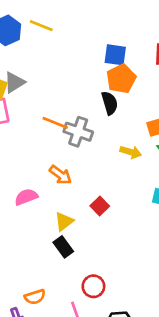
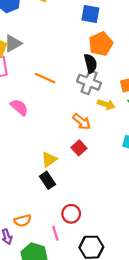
blue square: (115, 55) -> (90, 14), moved
gray cross: (78, 132) -> (89, 82), moved
orange arrow: (60, 175) -> (82, 122), moved
pink semicircle: (26, 197) -> (19, 107), moved, turned 60

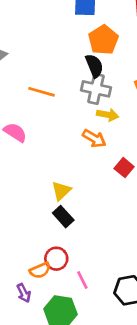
yellow arrow: (106, 104) -> (108, 115), moved
red square: (79, 148) -> (124, 168), moved
red circle: (71, 214) -> (56, 259), moved

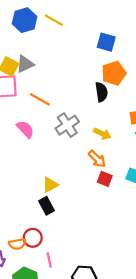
gray cross: (96, 89) -> (67, 125), moved, turned 30
orange line: (42, 92) -> (40, 99), moved
orange arrow: (94, 138) -> (97, 159), moved
red square: (124, 168) -> (105, 179), turned -32

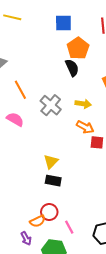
orange line: (40, 99) -> (20, 90), turned 48
black rectangle: (47, 206) -> (53, 181), turned -35

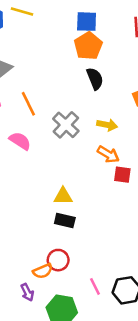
orange pentagon: (78, 48) -> (88, 46), moved
yellow triangle: (51, 161) -> (63, 196), turned 42
pink line: (69, 227) -> (95, 286), moved

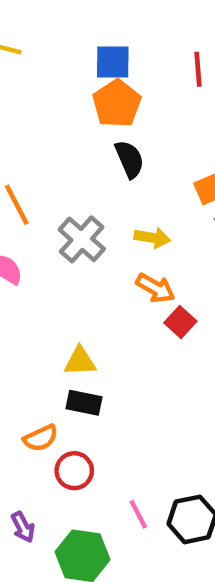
red square: (122, 175) -> (180, 322), turned 36
orange semicircle: (43, 271) -> (41, 438), moved

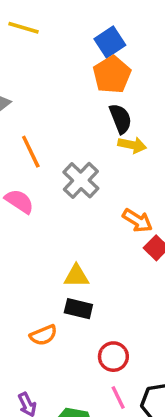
blue square: (113, 62) -> (110, 42), turned -36
yellow arrow: (152, 238) -> (132, 145), moved
red circle: (74, 471) -> (113, 357), moved

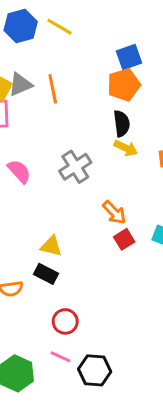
orange line: (31, 152) -> (53, 89), moved
pink line: (118, 398) -> (60, 357), turned -54

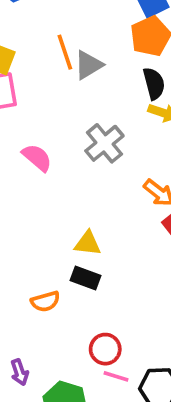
gray triangle: (20, 84) -> (88, 65), moved
red circle: (65, 321) -> (105, 349), moved

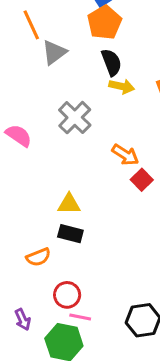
orange line: (65, 52) -> (31, 25), moved
red circle: (105, 349) -> (67, 295), moved
pink line: (116, 376) -> (80, 317), moved

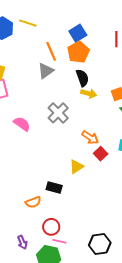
orange line: (31, 25) -> (51, 51), moved
yellow triangle: (69, 204) -> (76, 167), moved, turned -35

